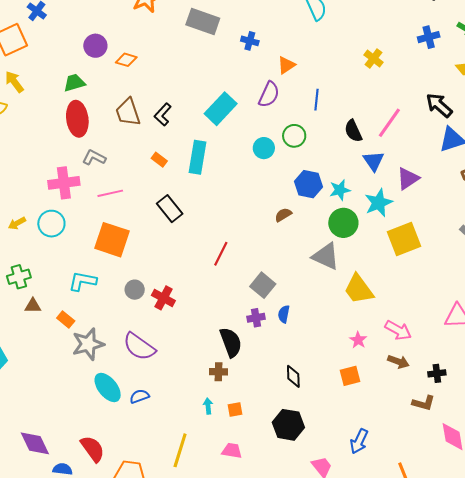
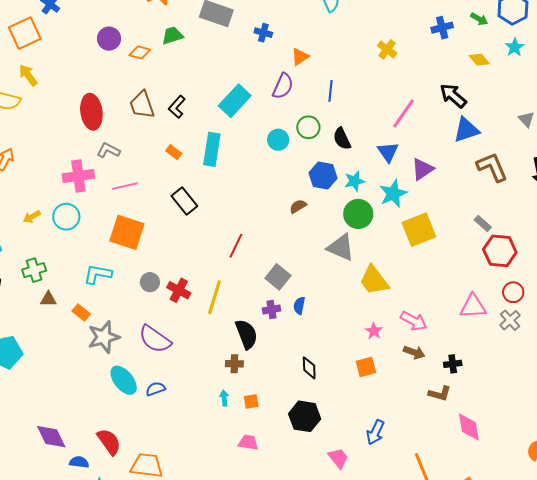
green trapezoid: (74, 83) -> (172, 36), moved
black semicircle: (353, 131) -> (342, 139), moved
yellow line: (180, 450) -> (215, 297), moved

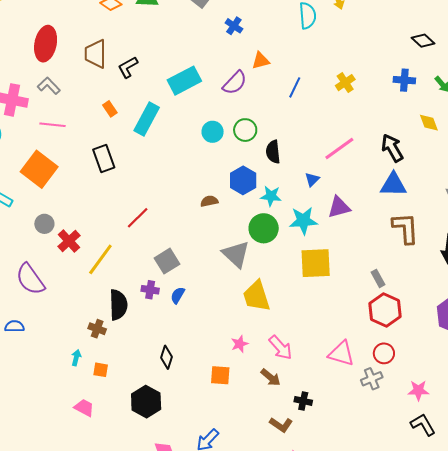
blue line: (330, 91) -> (295, 87), moved
blue triangle: (388, 152) -> (312, 179), size x0.7

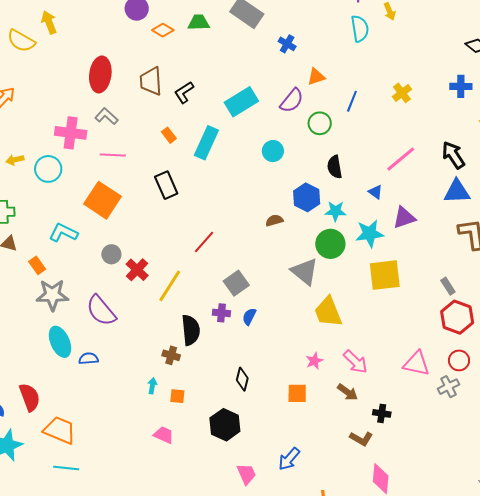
green circle: (245, 130) -> (320, 123), moved
blue triangle: (312, 179) -> (375, 192), turned -35

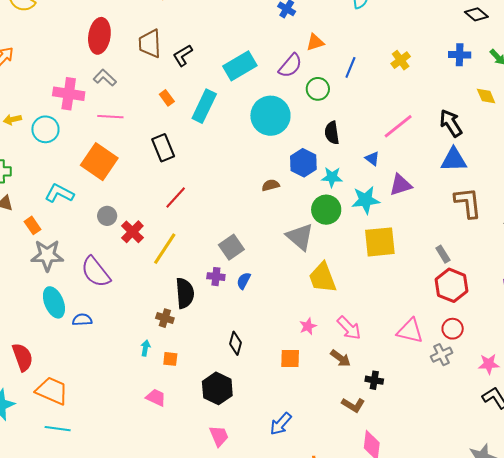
cyan circle: (273, 151) -> (270, 116), size x1.8
red line: (204, 242) -> (176, 198), moved
pink trapezoid: (246, 474) -> (219, 436), moved

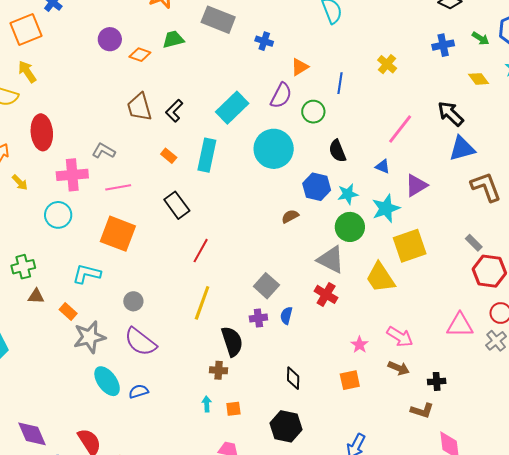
red ellipse: (99, 36) -> (42, 132), moved
yellow arrow: (12, 120) -> (20, 182), moved, turned -108
gray circle: (107, 216) -> (133, 301), moved
red cross: (132, 232) -> (326, 294), moved
yellow trapezoid: (322, 278) -> (380, 278), moved

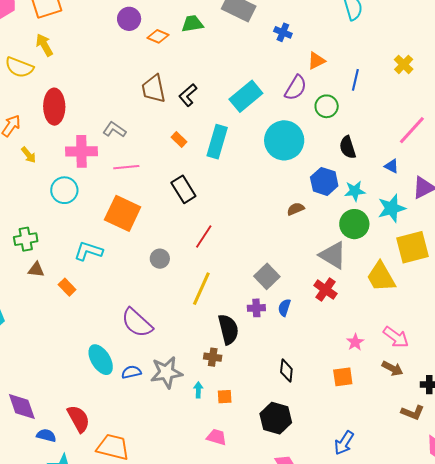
gray circle: (133, 301) -> (160, 259), moved
gray star: (89, 337) -> (166, 372), moved

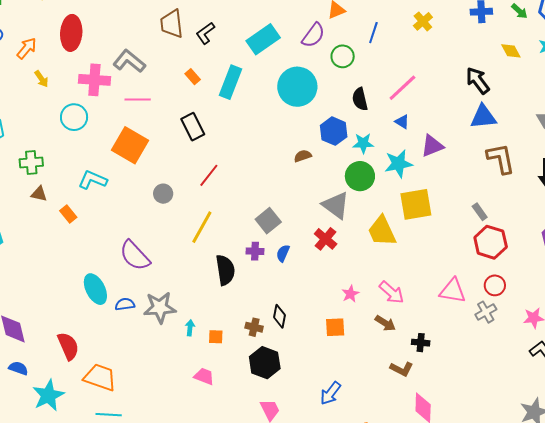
gray L-shape: (114, 130) -> (129, 61), size x1.4
pink line: (412, 130) -> (402, 88), moved
brown cross: (213, 357) -> (254, 327), moved
blue semicircle: (46, 435) -> (18, 368), moved

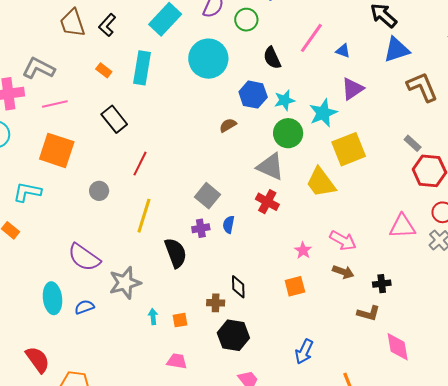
blue triangle: (402, 122) -> (343, 51), moved
cyan ellipse: (95, 289) -> (53, 298), turned 32
gray star: (160, 308) -> (125, 283), moved

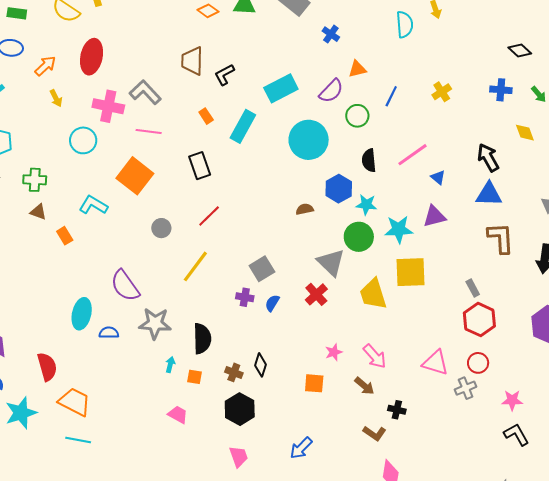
black semicircle: (176, 253) -> (202, 339), moved

